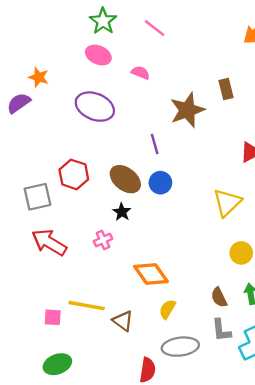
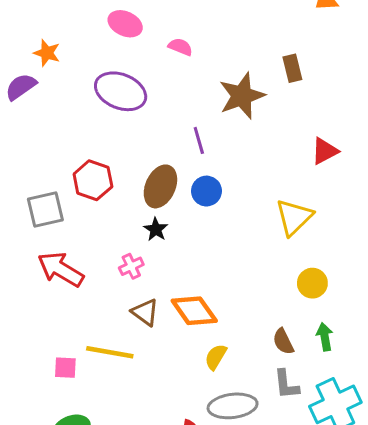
brown ellipse: (125, 179) -> (160, 186), turned 76
brown triangle: (123, 321) -> (145, 312), moved

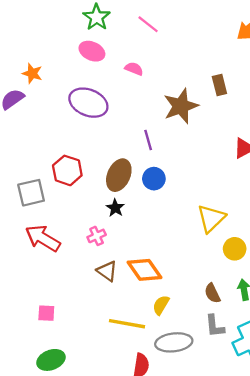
yellow triangle: (294, 217) -> (211, 218), moved
yellow line: (110, 352) -> (127, 324), moved

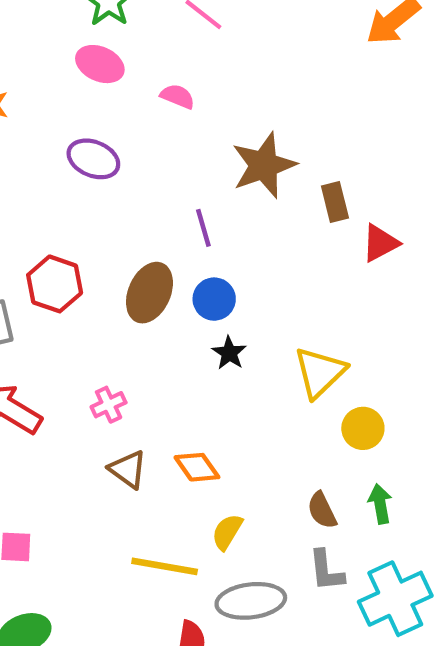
brown rectangle: (219, 85) -> (335, 202), moved
purple ellipse: (88, 103) -> (93, 159), size x0.7
black star: (115, 208) -> (229, 353), moved
orange diamond: (145, 270) -> (197, 467), size x0.7

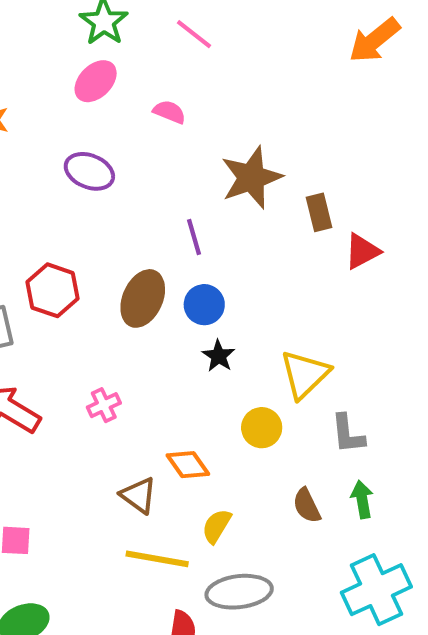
pink ellipse: (100, 64) -> (96, 81), turned -69
yellow circle: (363, 428) -> (262, 428), moved
brown triangle: (128, 469) -> (139, 495), moved
gray L-shape: (326, 571) -> (348, 434), moved

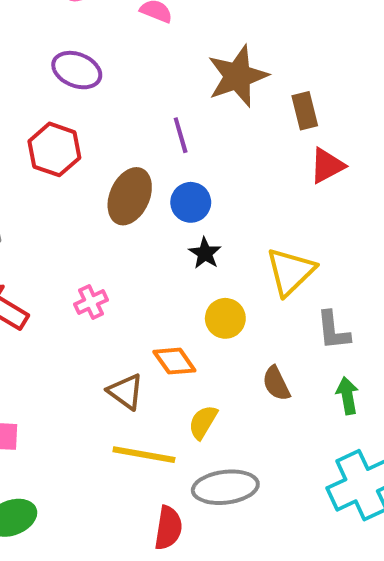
red triangle: (362, 251) -> (327, 166), moved
red hexagon: (53, 290) -> (54, 149), moved
yellow circle: (262, 428) -> (225, 318), moved
brown semicircle: (307, 506) -> (276, 383), moved

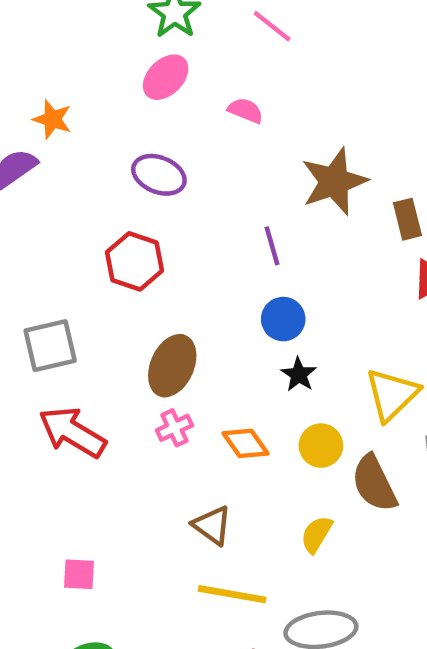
brown ellipse: (130, 196) -> (172, 366), moved
orange diamond: (174, 361) -> (245, 443), moved
brown semicircle: (276, 383) -> (374, 483), moved, size x1.5
yellow semicircle: (203, 422) -> (316, 534), moved

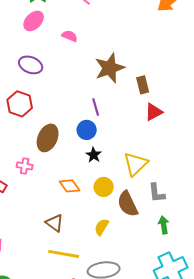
purple line: (272, 246) -> (96, 107), moved
brown ellipse: (172, 366) -> (48, 138), moved
pink cross: (174, 428) -> (25, 166), moved, turned 35

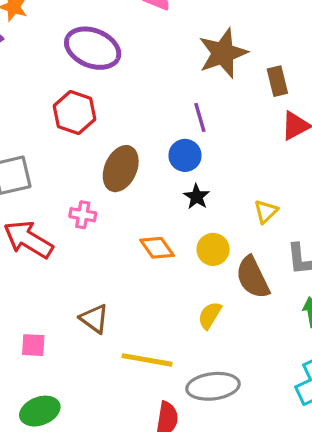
purple ellipse: (31, 65) -> (93, 48), size x1.4
yellow triangle: (136, 164) -> (266, 211), size x0.6
brown triangle: (55, 223) -> (94, 319), moved

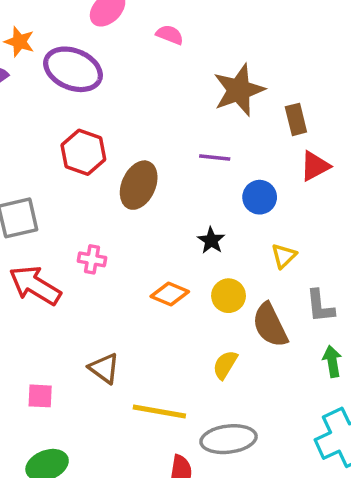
purple ellipse: (93, 48) -> (73, 69), moved
purple line: (200, 117) -> (215, 157), turned -68
blue circle: (185, 155) -> (260, 197), moved
brown ellipse: (121, 169) -> (139, 185), moved
orange diamond: (157, 248) -> (170, 294), turned -32

